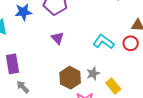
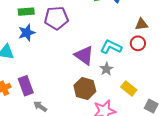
purple triangle: (57, 38) -> (84, 55), moved, size x1.5
gray star: (93, 73) -> (106, 69), moved

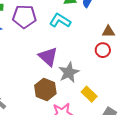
cyan L-shape: (111, 47) -> (60, 21), moved
gray star: (106, 69) -> (69, 72), size x1.5

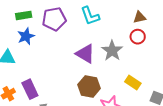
cyan L-shape: (60, 21) -> (90, 16), turned -130
gray star: (69, 72) -> (112, 51), moved

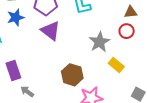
purple triangle: (85, 54) -> (51, 31), moved
yellow rectangle: (133, 82) -> (116, 65), moved

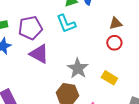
gray star: (99, 42) -> (78, 68), moved

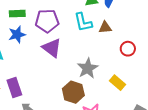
brown triangle: (116, 23) -> (105, 27), moved

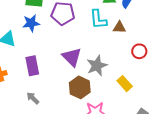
purple triangle: (52, 48) -> (72, 57), moved
purple rectangle: (14, 87) -> (32, 66), moved

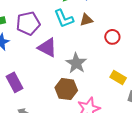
purple triangle: (72, 57) -> (47, 48), moved
yellow rectangle: (125, 84) -> (118, 78), moved

